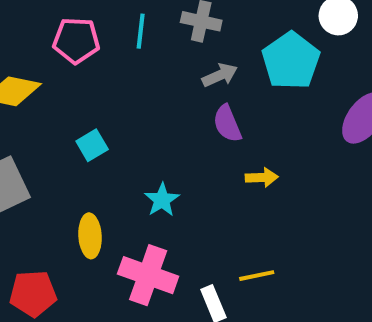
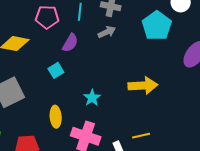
gray arrow: (220, 75) -> (107, 32), moved
purple semicircle: (227, 124) -> (70, 43), moved, turned -126
yellow arrow: (262, 177) -> (143, 86), size x1.8

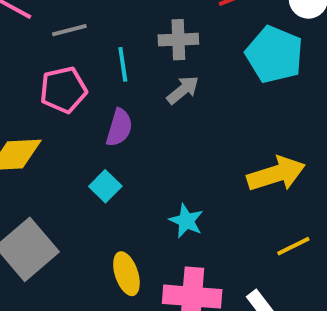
yellow line: (141, 136) -> (293, 246), moved

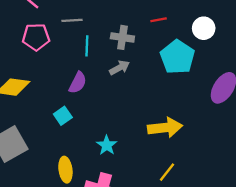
gray line: (69, 30) -> (72, 20), moved
pink pentagon: (63, 90) -> (36, 37), moved
yellow line: (293, 246) -> (167, 172), turned -36

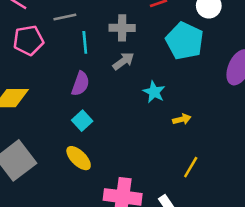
cyan square: (63, 116) -> (82, 121), moved
yellow arrow: (165, 128) -> (182, 119), size x0.5
cyan star: (107, 145) -> (154, 92), moved
yellow ellipse: (65, 170) -> (79, 158), moved, turned -30

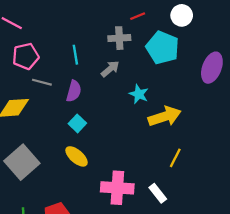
gray line: (65, 17) -> (42, 82), moved, turned 30
gray cross: (122, 28) -> (119, 38), moved
yellow arrow: (182, 119) -> (165, 116), size x2.0

